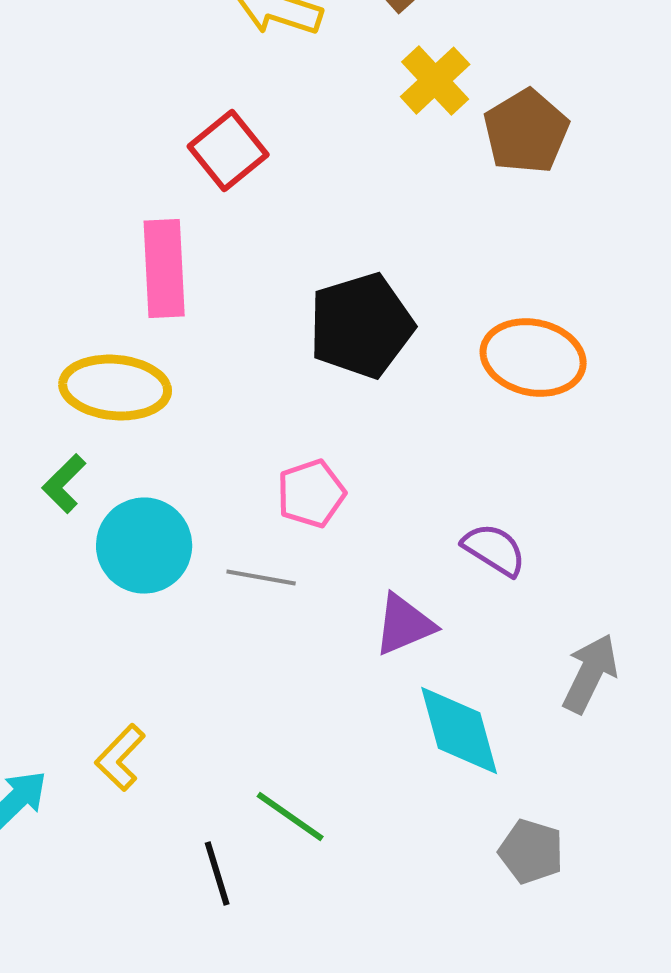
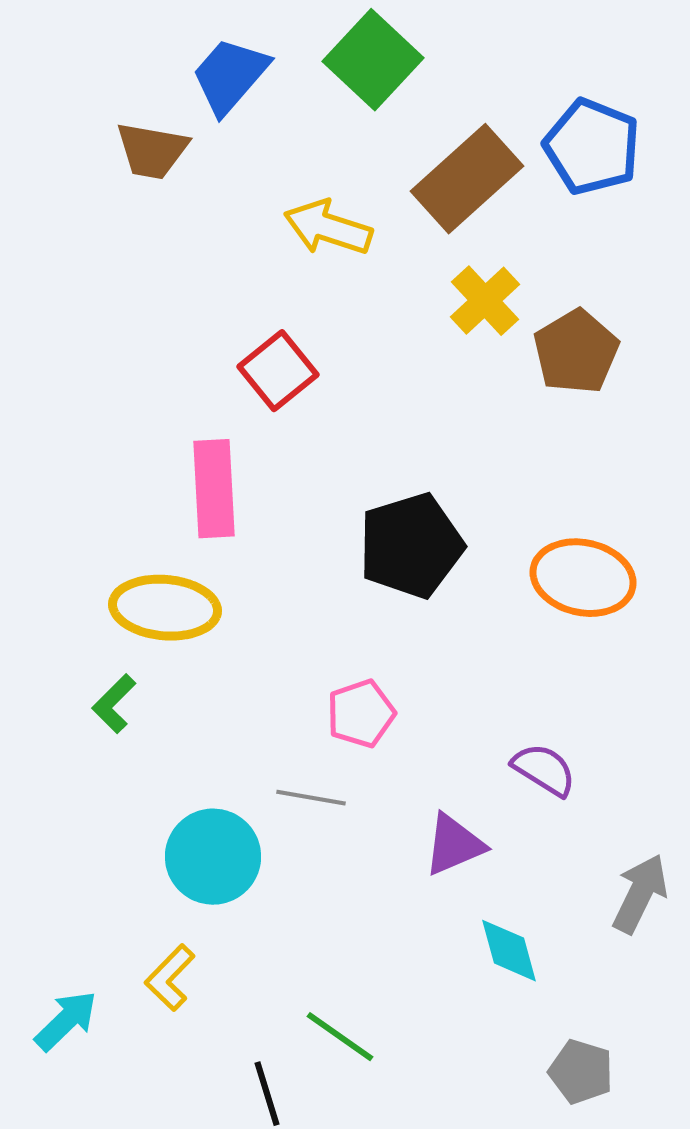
cyan circle: (144, 546) -> (213, 857), moved
cyan diamond: (459, 731) -> (509, 951), size x0.7

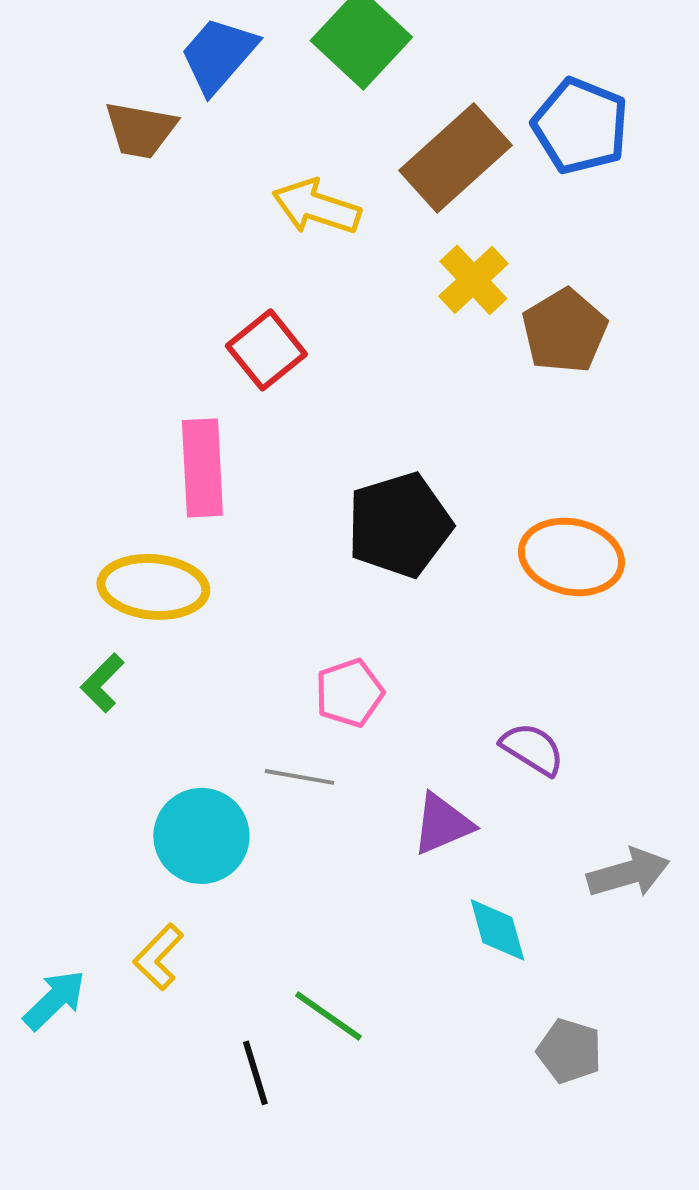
gray arrow: (640, 894) -> (628, 873), turned 48

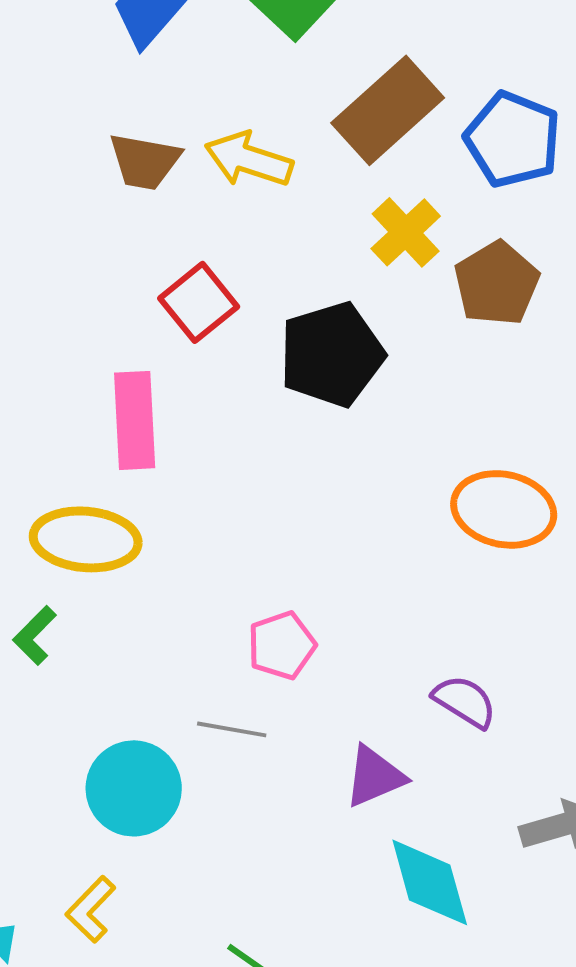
blue pentagon: (580, 126) -> (513, 139), moved
brown trapezoid: (140, 130) -> (145, 161), moved
black pentagon: (399, 525) -> (332, 354), moved
cyan diamond: (497, 930) -> (430, 882), size x1.4

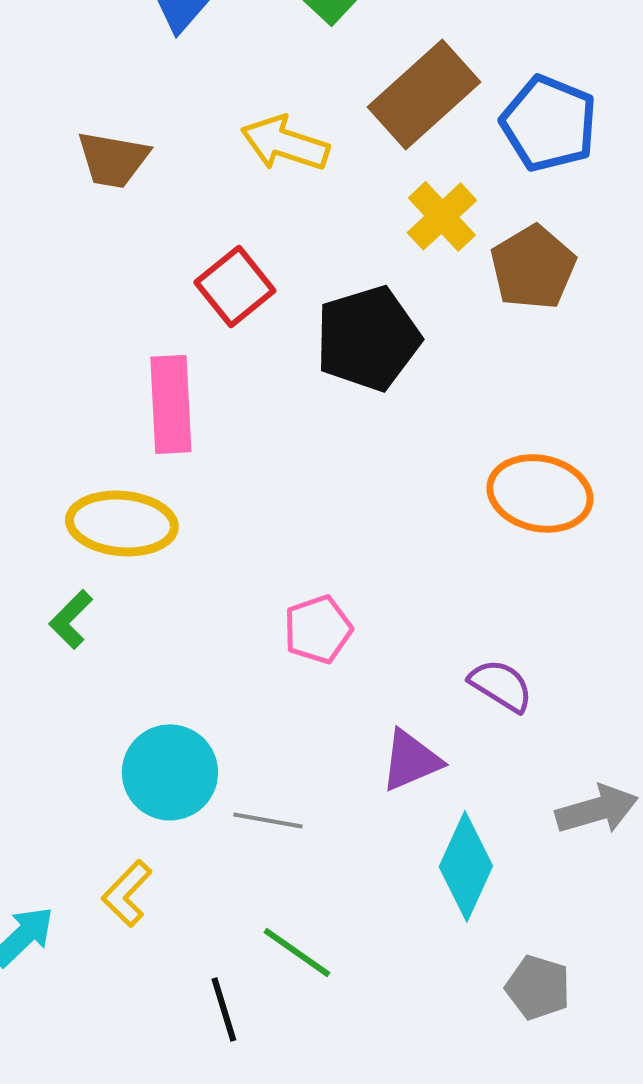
brown trapezoid: (145, 161) -> (113, 159), moved
gray line: (232, 729) -> (268, 820), moved
cyan diamond: (430, 882) -> (466, 866), turned 40

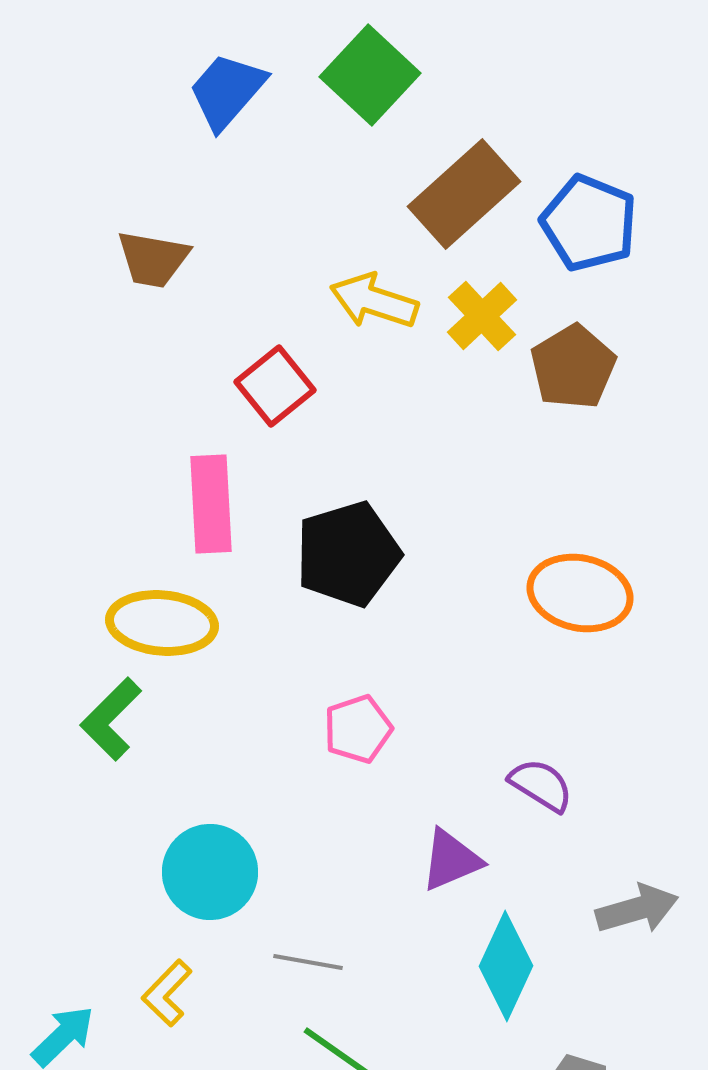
yellow arrow: (285, 143) -> (374, 301), moved
black pentagon: (368, 338) -> (348, 554), moved
green L-shape: (71, 619) -> (111, 719), size x1.4
gray line: (268, 820) -> (308, 962), moved

